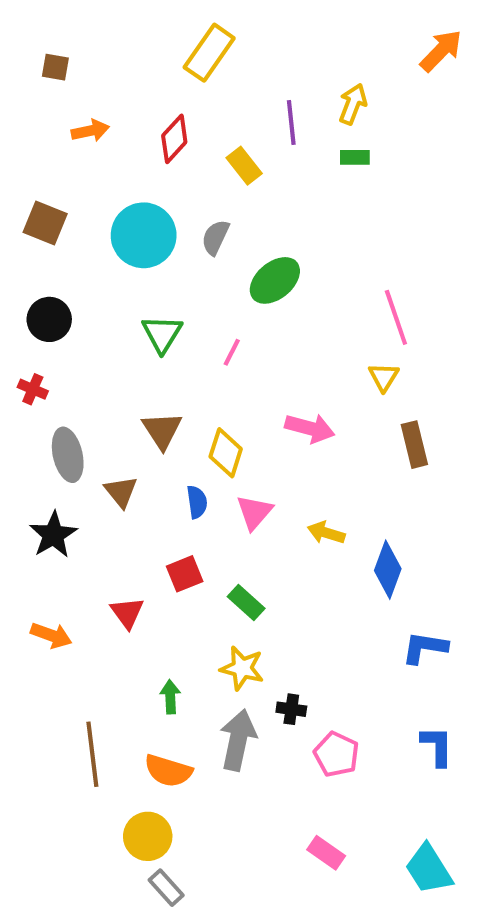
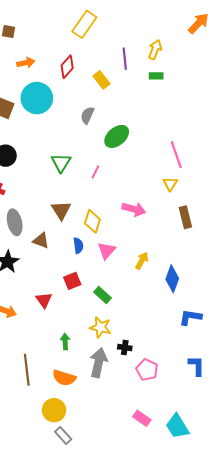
cyan circle: (144, 235) -> (37, 98), moved
brown triangle: (121, 492) -> (41, 240), turned -30
yellow arrow: (326, 533) -> (142, 261), turned 102
cyan trapezoid: (429, 869) -> (177, 426), moved

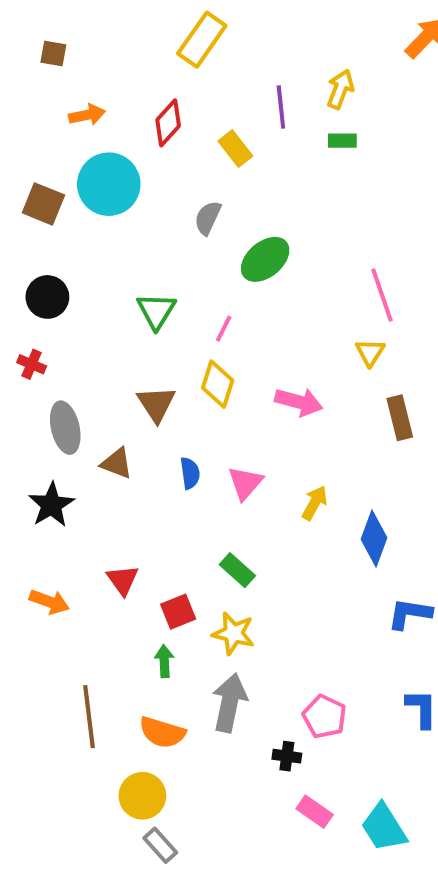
yellow diamond: (92, 221) -> (218, 384), moved
red square: (72, 281) -> (178, 612), moved
black cross: (125, 348) -> (287, 756), moved

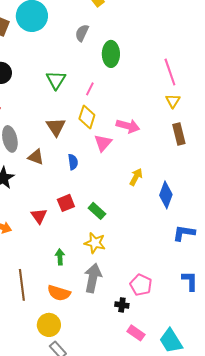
green ellipse: (265, 259) -> (111, 54), turned -50
yellow triangle: (370, 352) -> (173, 101), moved
pink triangle: (245, 483) -> (103, 143), moved
red square: (178, 612) -> (66, 203), moved

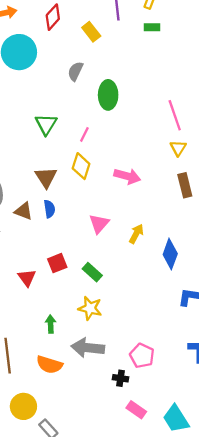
pink triangle: (103, 143) -> (99, 224), moved
blue semicircle: (73, 162) -> (49, 209), moved
gray arrow: (93, 278) -> (88, 348), turned -96
yellow circle: (49, 325) -> (23, 406), moved

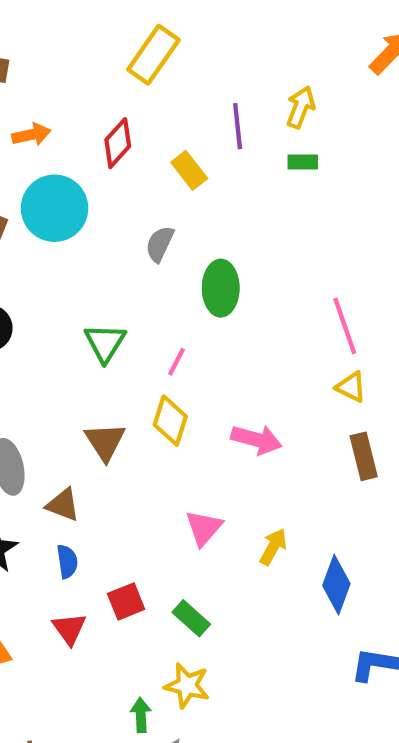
yellow triangle: (178, 148) -> (351, 387), turned -36
blue semicircle: (49, 209) -> (67, 562), moved
green arrow: (51, 324) -> (141, 715), moved

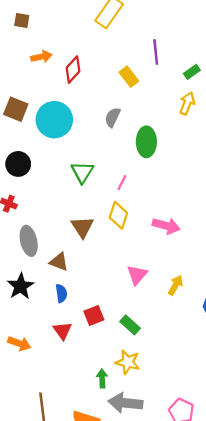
yellow arrow: (301, 107) -> (187, 103), moved
red diamond: (118, 143) -> (73, 70), moved
green rectangle: (303, 162) -> (192, 72), turned -35
cyan circle: (55, 208) -> (54, 120), moved

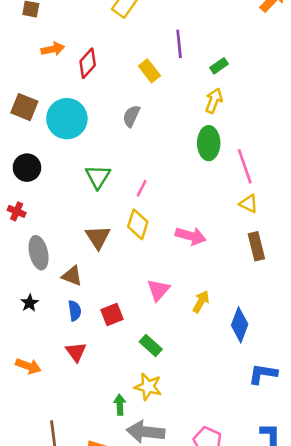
green ellipse: (146, 142) -> (209, 143), moved
black star: (20, 286) -> (30, 303), size x0.6
red square: (94, 315) -> (112, 315), moved

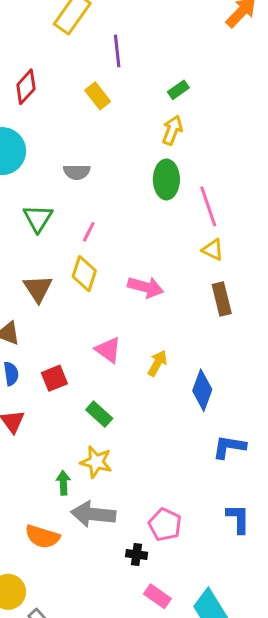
purple line: (179, 44) -> (117, 51), moved
gray semicircle: (131, 116) -> (77, 172), moved, turned -115
pink triangle: (158, 290) -> (108, 350), turned -35

